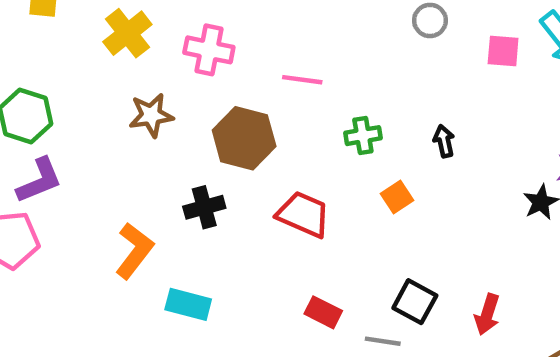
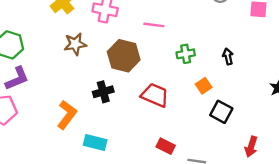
black square: (415, 302) -> (221, 112), moved

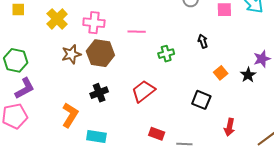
brown hexagon: (124, 56) -> (100, 53), moved
black arrow: (228, 56) -> (203, 41), moved
orange square: (204, 86) -> (221, 73), moved
red trapezoid: (155, 95) -> (143, 91), turned -55

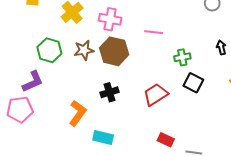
green hexagon: (16, 60) -> (49, 50), moved
black square: (201, 100) -> (193, 83), moved

